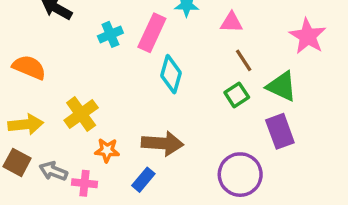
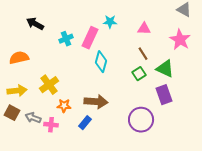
pink triangle: (232, 22) -> (144, 29), moved
orange semicircle: (29, 67) -> (19, 58), turned -36

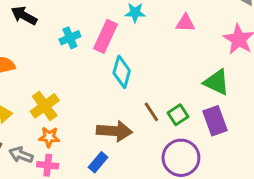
brown line: (143, 54) -> (151, 112), moved
green square: (139, 74) -> (178, 115), moved
orange star: (64, 106) -> (49, 137), moved

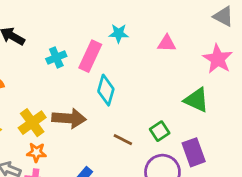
brown line: (151, 112) -> (123, 140), moved, turned -30
purple rectangle: (215, 121) -> (194, 152), moved
brown arrow: (114, 131) -> (69, 118), moved

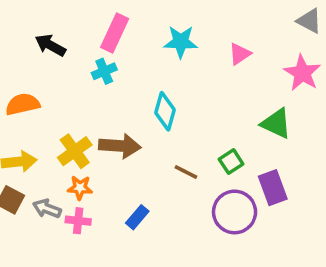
cyan star: (119, 33) -> (181, 42), size x1.4
pink triangle: (167, 43) -> (240, 54), turned -36
pink rectangle: (90, 56) -> (115, 33), moved

